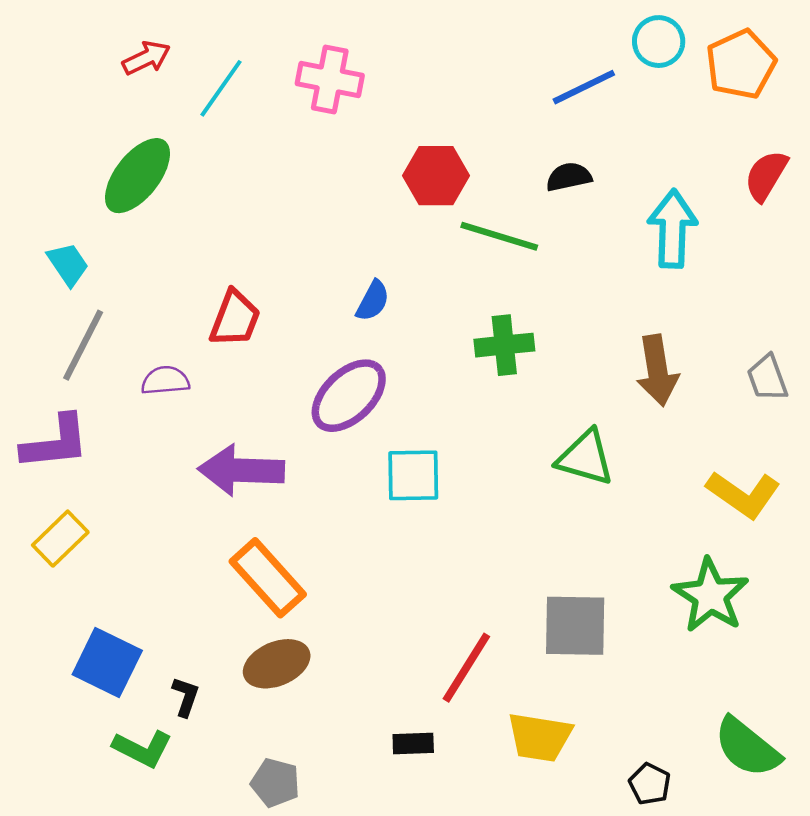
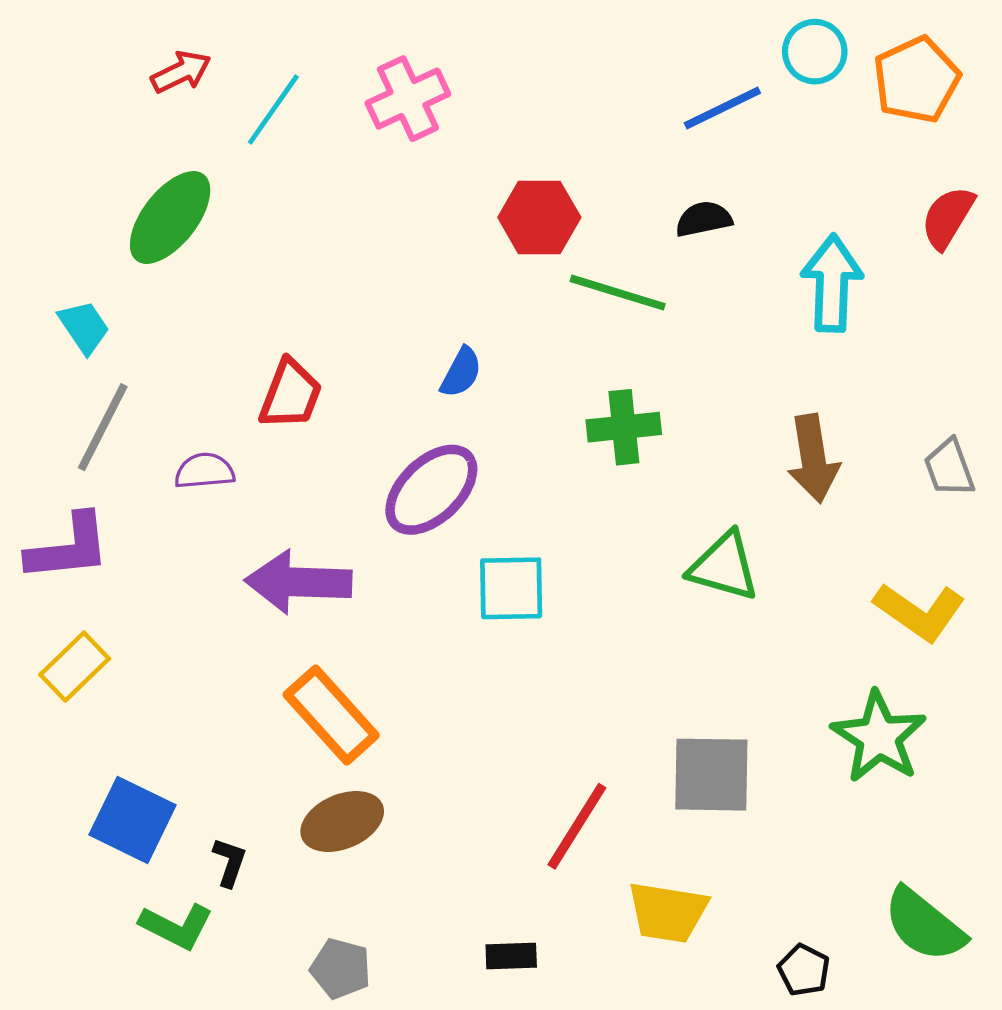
pink cross: (330, 79) -> (408, 99), turned -36
black rectangle: (413, 743) -> (511, 956), moved

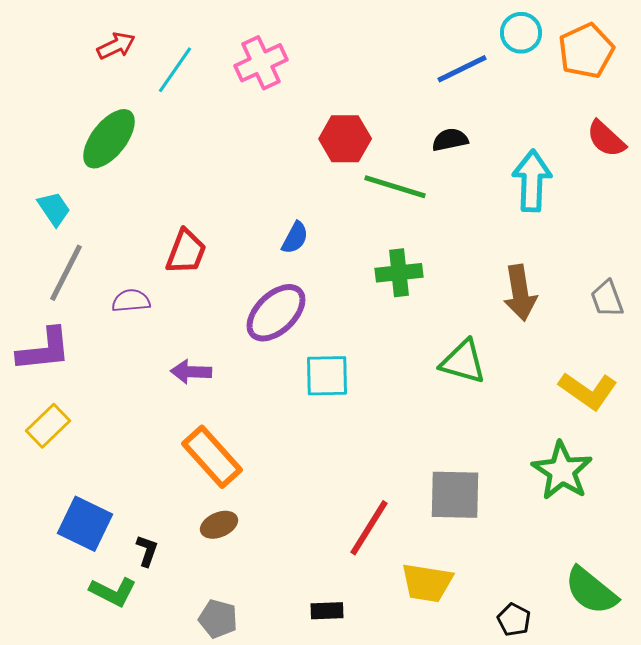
red semicircle: (948, 217) -> (606, 139), turned -78
purple arrow: (298, 582) -> (191, 372), size x0.6
brown ellipse: (342, 821) -> (219, 525), size x0.7

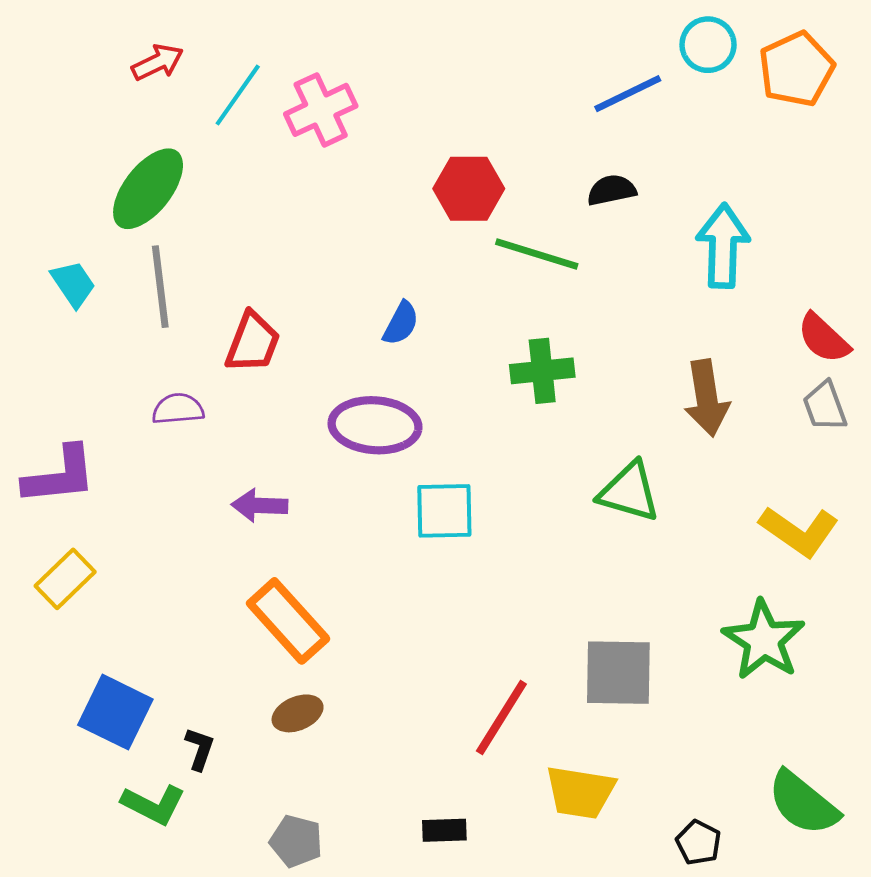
pink cross: (261, 63) -> (321, 110), moved
red semicircle: (606, 139) -> (824, 338), moved
gray line: (66, 273) -> (160, 287), moved, turned -34
purple ellipse: (276, 313) -> (375, 425), turned 48

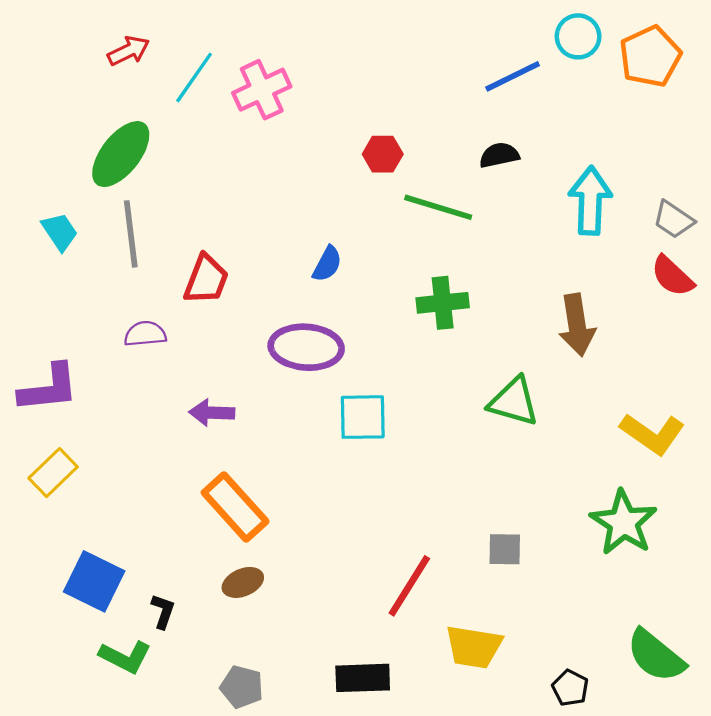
red hexagon: (469, 189) -> (383, 154), size x0.7
gray trapezoid: (825, 406) -> (673, 220), moved, turned -36
gray square: (618, 673) -> (505, 549), size x0.6
black rectangle: (444, 830) -> (363, 678), size x1.5

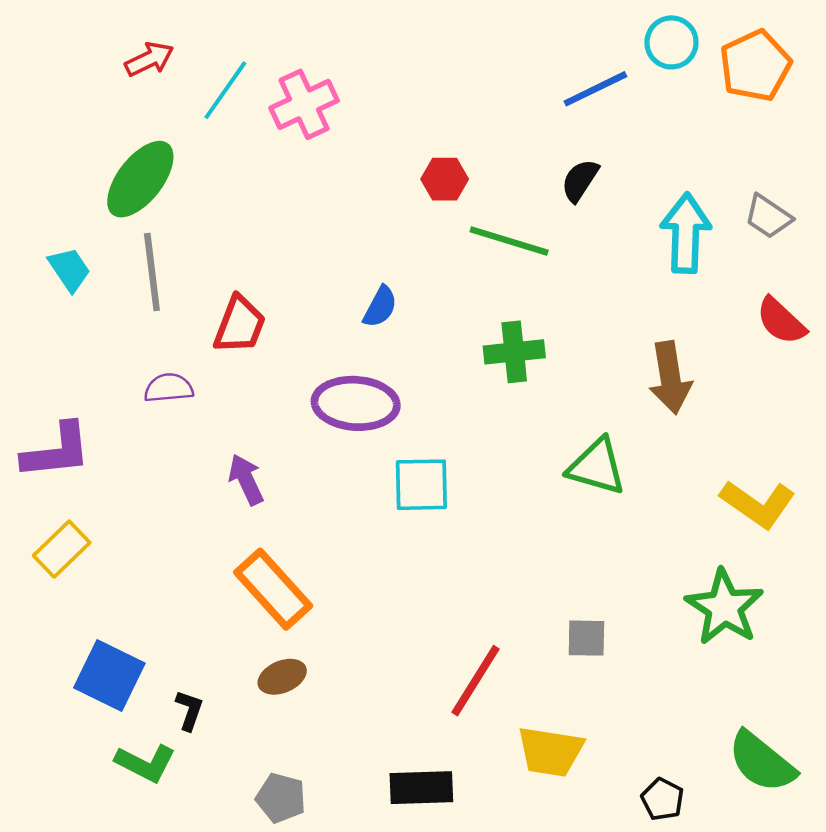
black semicircle: (499, 155) -> (580, 180), turned -45
gray trapezoid: (673, 220) -> (768, 216), moved
purple arrow: (212, 413) -> (246, 479), turned 63

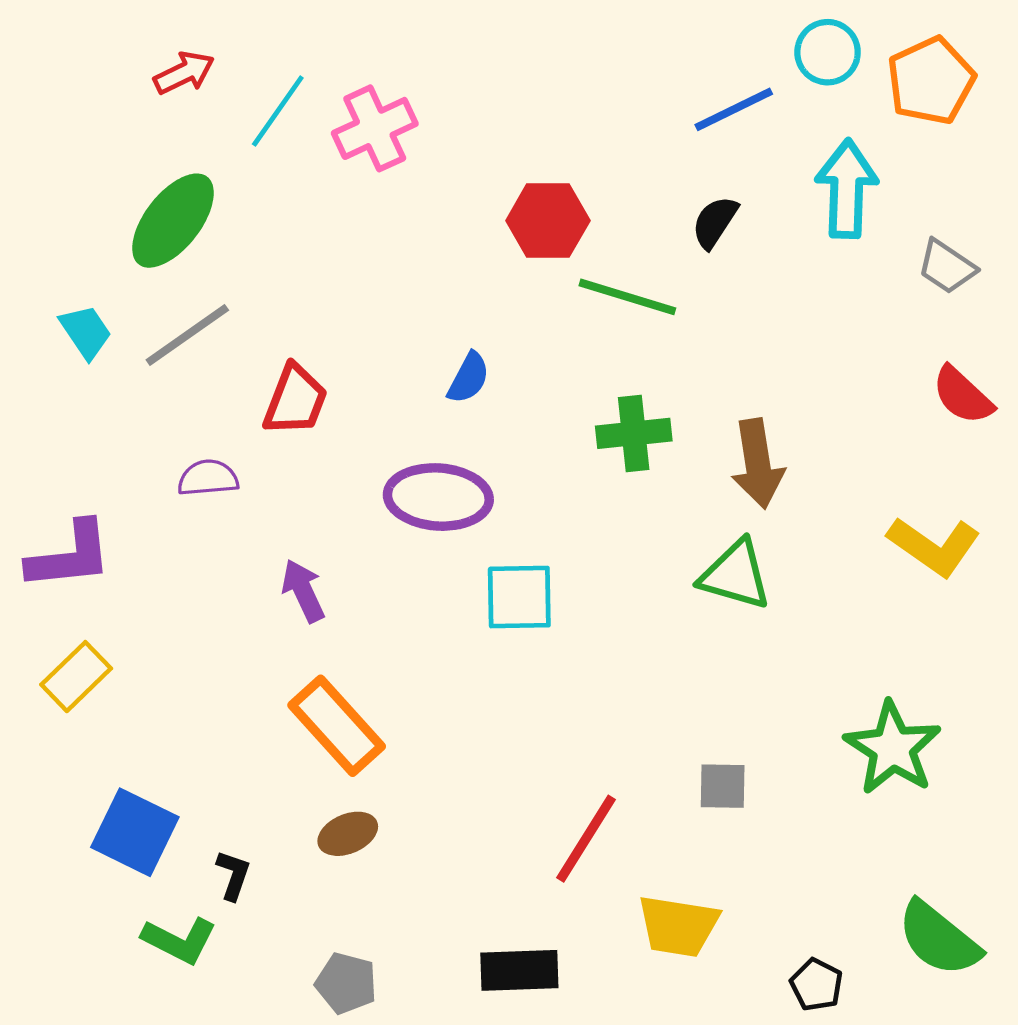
red hexagon: (445, 179) -> (548, 221), size x1.4
cyan arrow: (686, 233) -> (847, 189), moved
gray line: (152, 272) -> (187, 335), turned 62
brown arrow: (670, 378) -> (758, 464), moved
yellow L-shape: (758, 504) -> (934, 546), moved

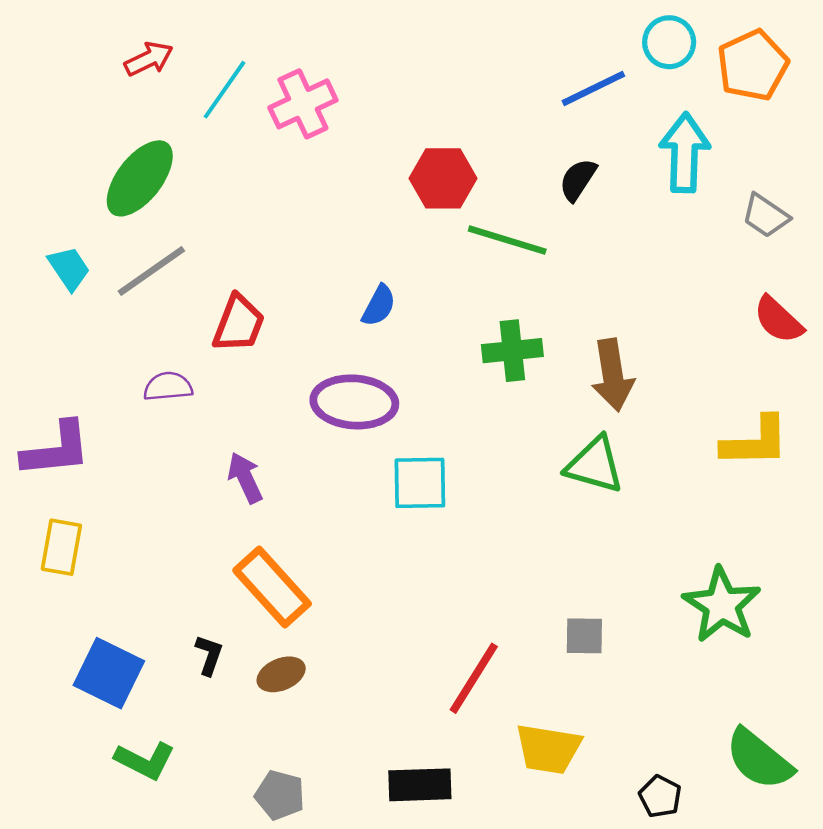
yellow L-shape: (934, 546) -> (755, 442), turned -36
yellow rectangle: (76, 677) -> (61, 547), turned -36
black L-shape: (233, 875) -> (209, 655), moved

